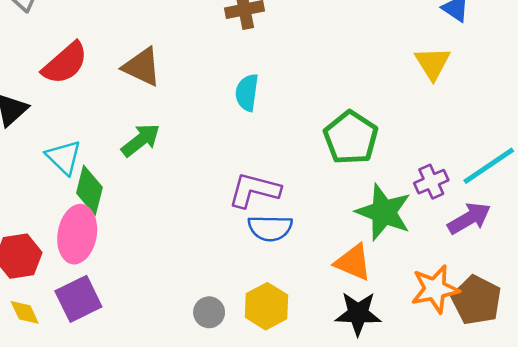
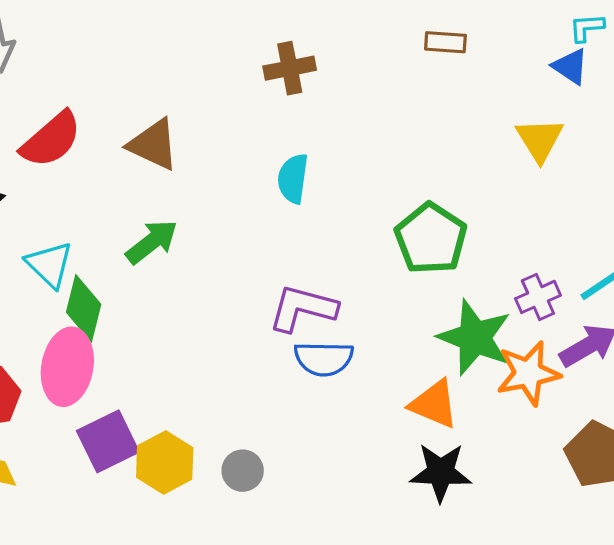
orange star: (435, 289) -> (528, 373), moved
purple square: (78, 299) -> (108, 441), moved
yellow hexagon: (266, 306) -> (165, 462), moved

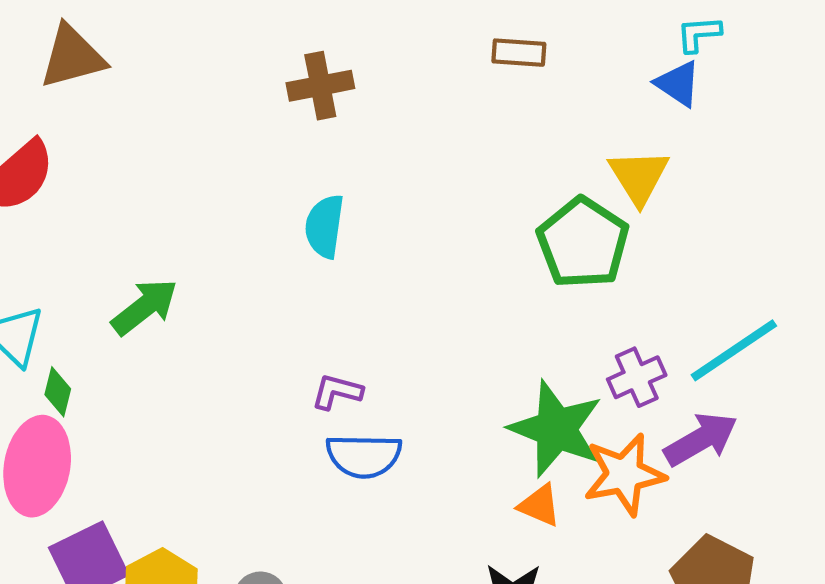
brown triangle: (153, 144) -> (72, 57), moved, turned -40
green pentagon: (431, 239) -> (583, 243), moved
green diamond: (84, 308) -> (58, 392), size x0.6
purple L-shape: (303, 308) -> (337, 392), size x0.6
orange triangle: (434, 404) -> (540, 505), moved, size x0.7

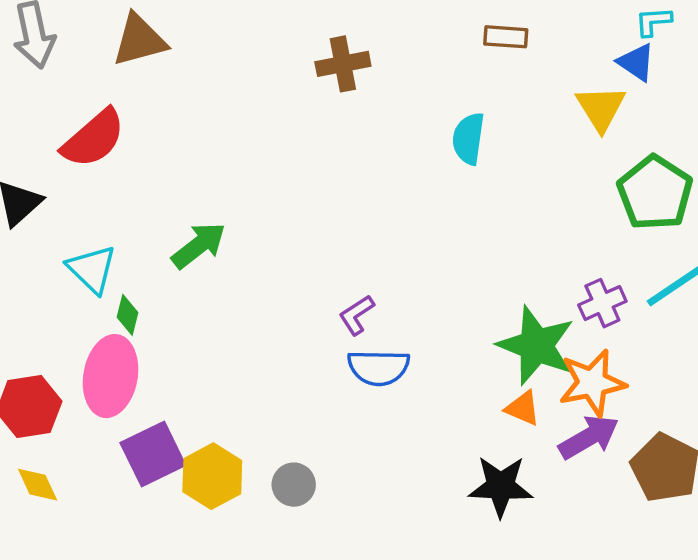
yellow triangle: (639, 177) -> (601, 108), moved
cyan semicircle: (325, 226) -> (468, 139), moved
green pentagon: (583, 243) -> (655, 193), moved
purple L-shape: (337, 392) -> (356, 315), turned -48
purple arrow: (701, 439) -> (589, 437), moved

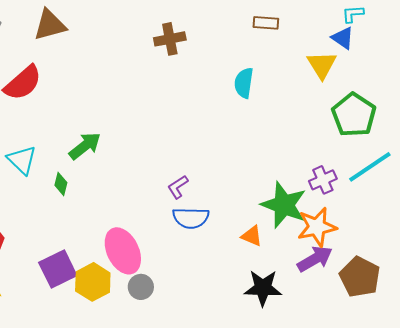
green diamond: (127, 315) -> (61, 184), moved
pink ellipse: (111, 376) -> (123, 251), moved, turned -36
orange triangle: (523, 408) -> (252, 236), moved

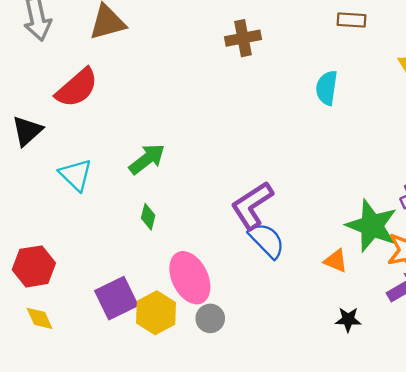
green diamond: (61, 184) -> (148, 217), moved
purple L-shape: (178, 187) -> (252, 205), size x1.8
blue semicircle: (191, 218) -> (267, 240), turned -135
black star: (263, 288) -> (348, 320), size x0.6

